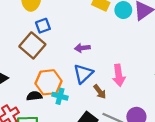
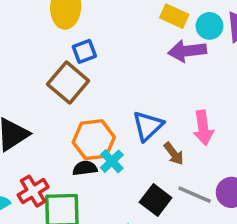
purple arrow: (82, 48) -> (187, 51), moved, size x1.5
black semicircle: (34, 96) -> (85, 168), moved
cyan cross: (60, 96) -> (112, 161), turned 32

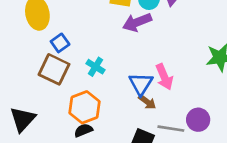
blue triangle: (148, 126) -> (141, 84), moved
cyan cross: (112, 161) -> (96, 67), moved

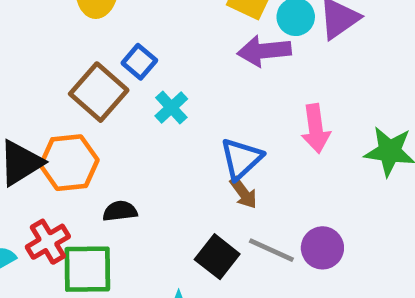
blue square: (60, 43) -> (139, 62), moved, turned -30
pink arrow: (164, 77) -> (316, 129), moved
orange hexagon: (85, 107) -> (69, 163), moved

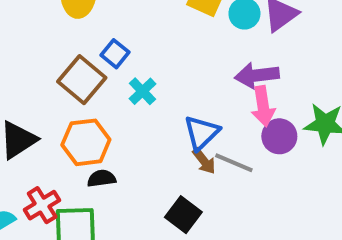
purple arrow: (264, 51) -> (257, 75), moved
orange hexagon: (69, 163) -> (86, 142), moved
purple circle: (322, 248) -> (279, 136), moved
gray line: (271, 250) -> (234, 163), moved

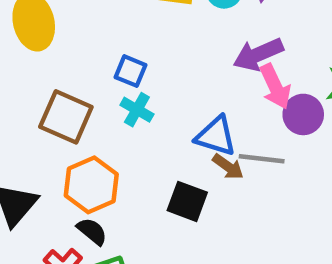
blue square: (115, 54) -> (130, 71), moved
blue triangle: (202, 133) -> (216, 136), turned -42
black semicircle: (102, 178) -> (92, 231), moved, turned 64
black square: (183, 215) -> (187, 201), moved

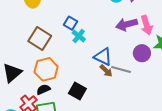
pink arrow: (275, 87) -> (147, 25), moved
cyan cross: (137, 110) -> (79, 36), moved
black square: (187, 201) -> (77, 91), moved
black semicircle: (92, 231) -> (43, 89), turned -72

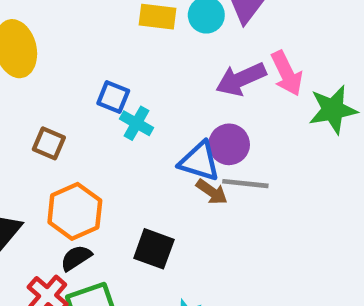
brown square: (40, 38) -> (49, 143), size x0.6
purple circle: (142, 53) -> (229, 144), moved

